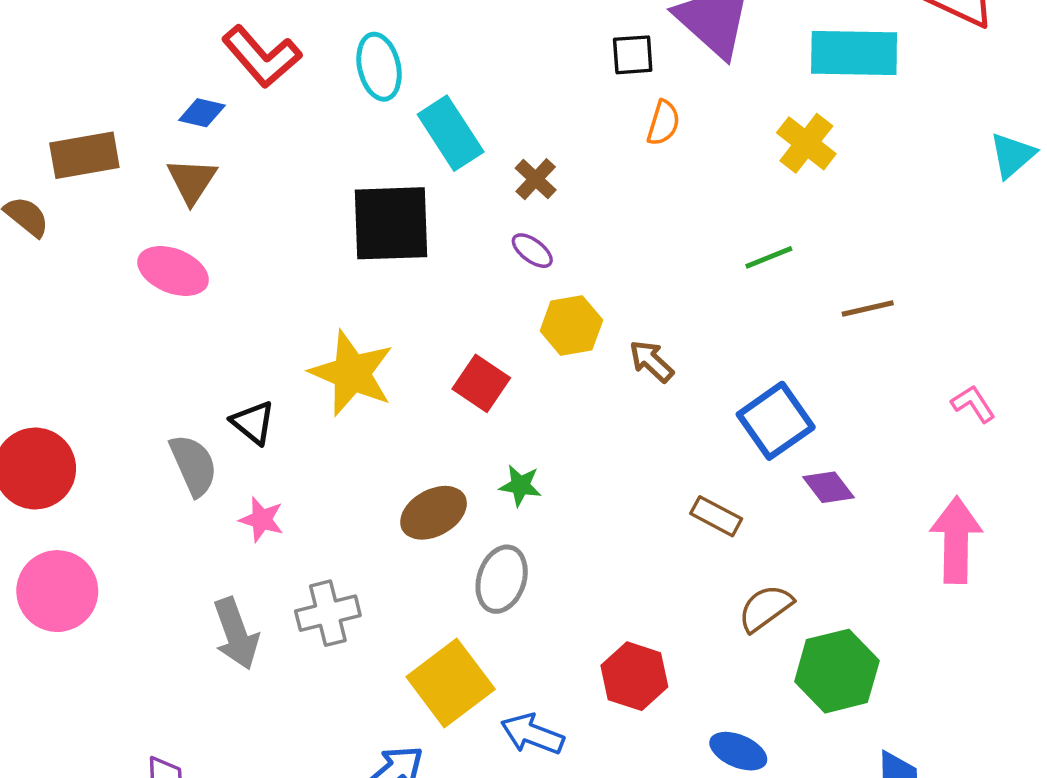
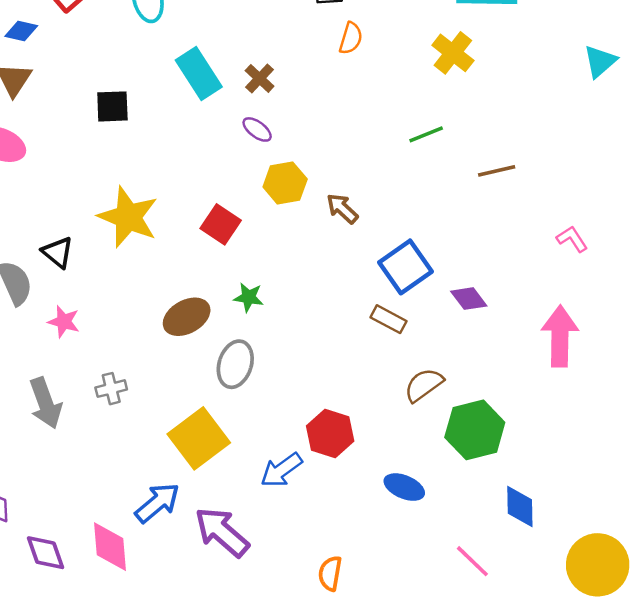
cyan rectangle: (451, 133) -> (199, 74), moved
black square: (391, 223) -> (112, 106), moved, size x0.6
blue square: (776, 421) -> (405, 267), moved
gray cross: (328, 613) -> (111, 389), size x0.7
blue arrow: (532, 734) -> (281, 470), moved, turned -57

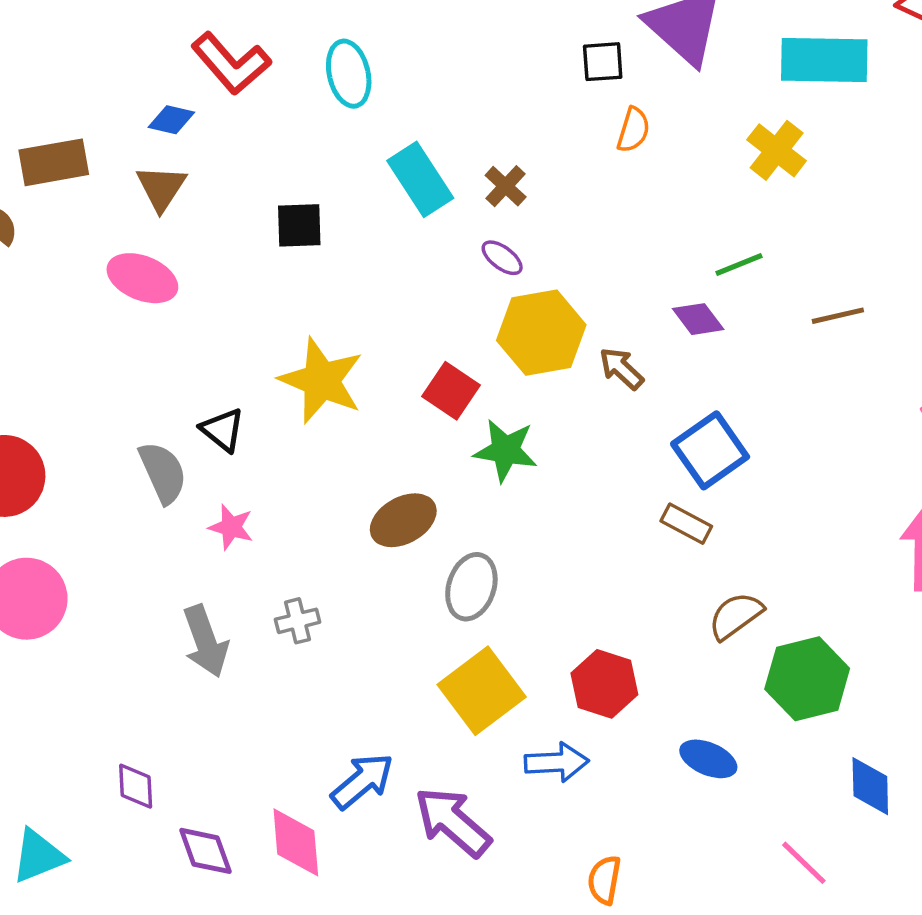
yellow hexagon: (285, 183) -> (541, 333), size x1.4
green star: (249, 297) -> (506, 450), moved, size x1.5
purple diamond: (469, 299) -> (698, 319), moved
yellow square: (199, 438) -> (482, 691), moved
blue arrow: (281, 470) -> (557, 762), moved, turned -147

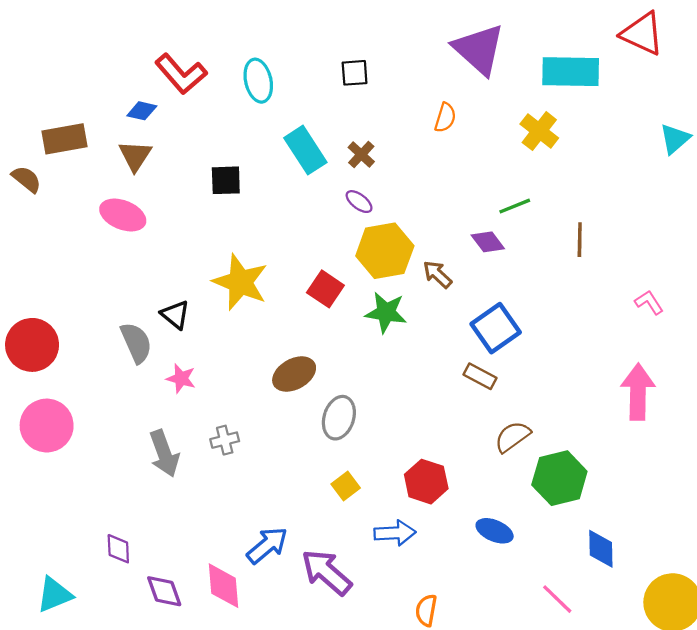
black square: (603, 62) -> (355, 73), moved
brown line: (838, 316) -> (580, 240), turned -76
green star: (506, 450) -> (386, 312), moved
yellow square: (482, 691) -> (346, 486), size x0.5

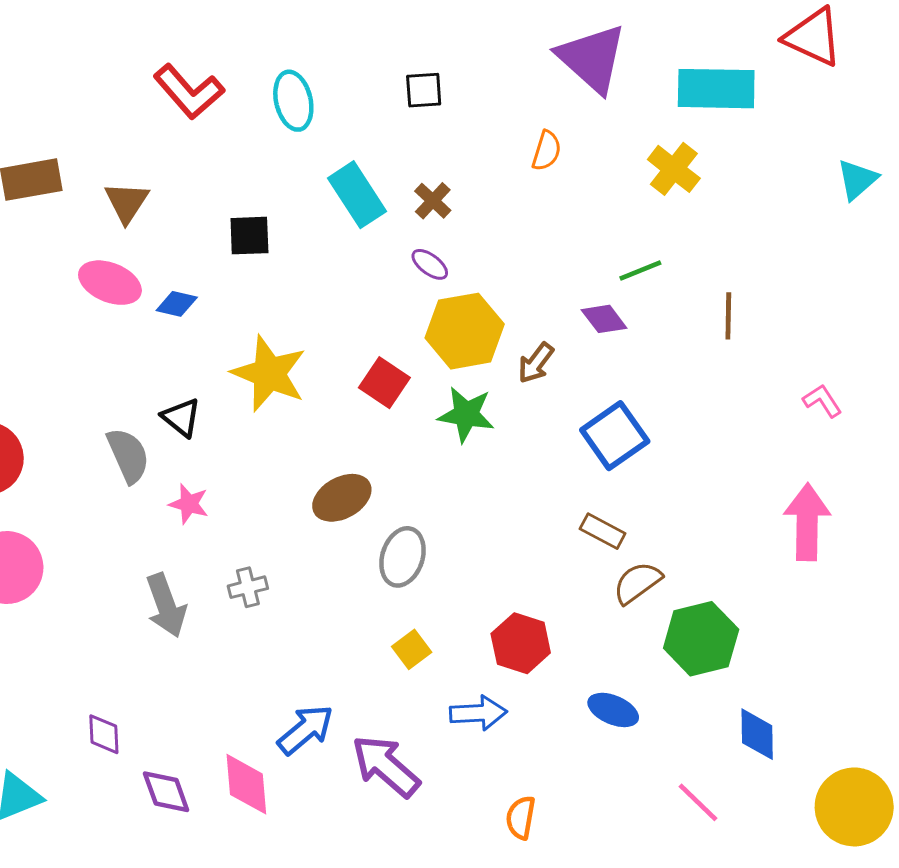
blue diamond: (142, 111) -> (177, 304), moved
brown arrow: (437, 274) -> (536, 363), turned -96
brown rectangle: (480, 376) -> (603, 531), moved

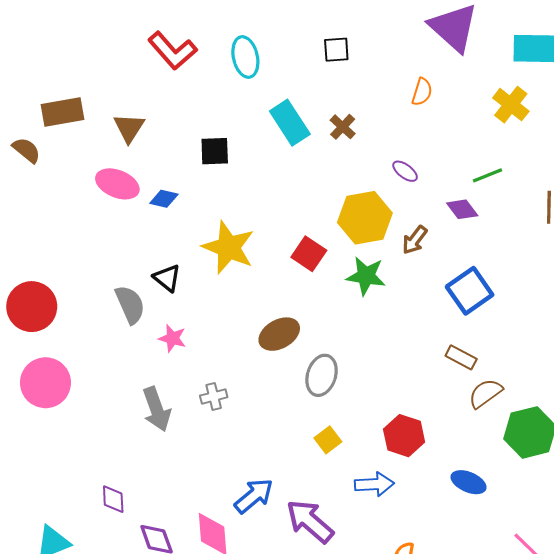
purple ellipse: (430, 264) -> (405, 171), moved

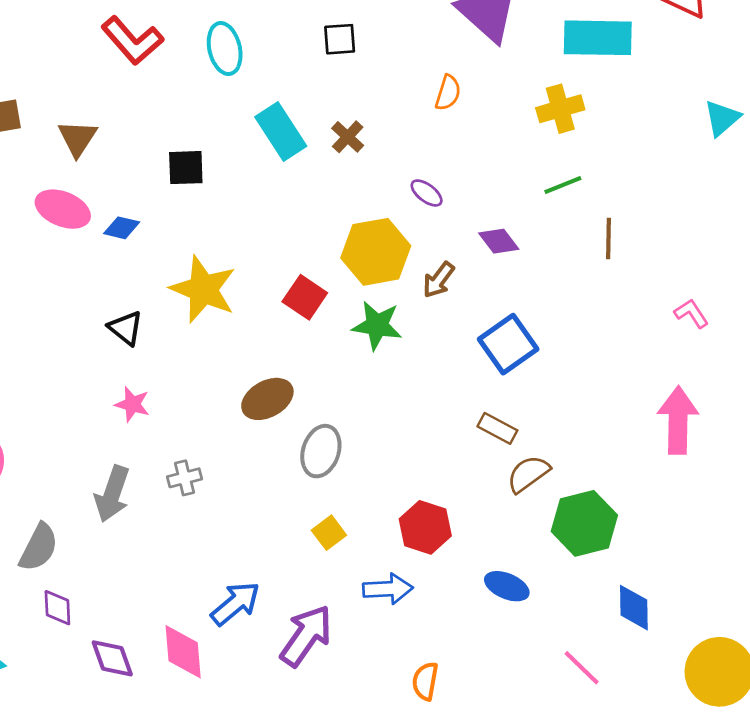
yellow cross: (511, 105) -> (560, 109), turned 36
green line: (488, 175) -> (563, 185), moved
gray semicircle: (130, 304) -> (39, 547), moved, turned 51
gray arrow: (157, 409) -> (112, 494), turned 39
purple arrow: (310, 521) -> (306, 636), turned 84

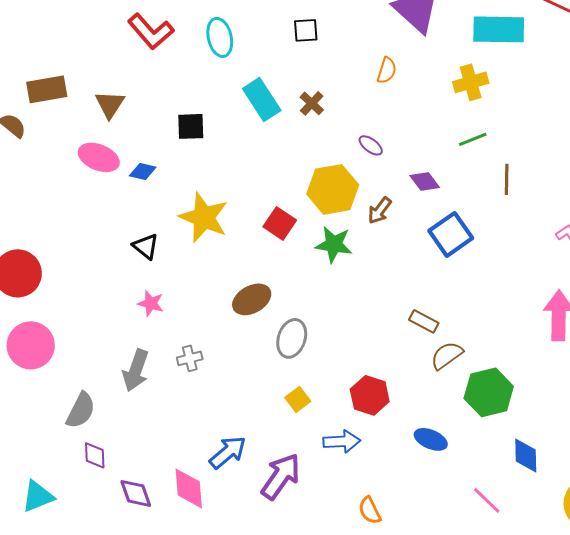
blue square: (508, 344) -> (451, 234), moved
orange semicircle: (425, 681) -> (370, 510), turned -36

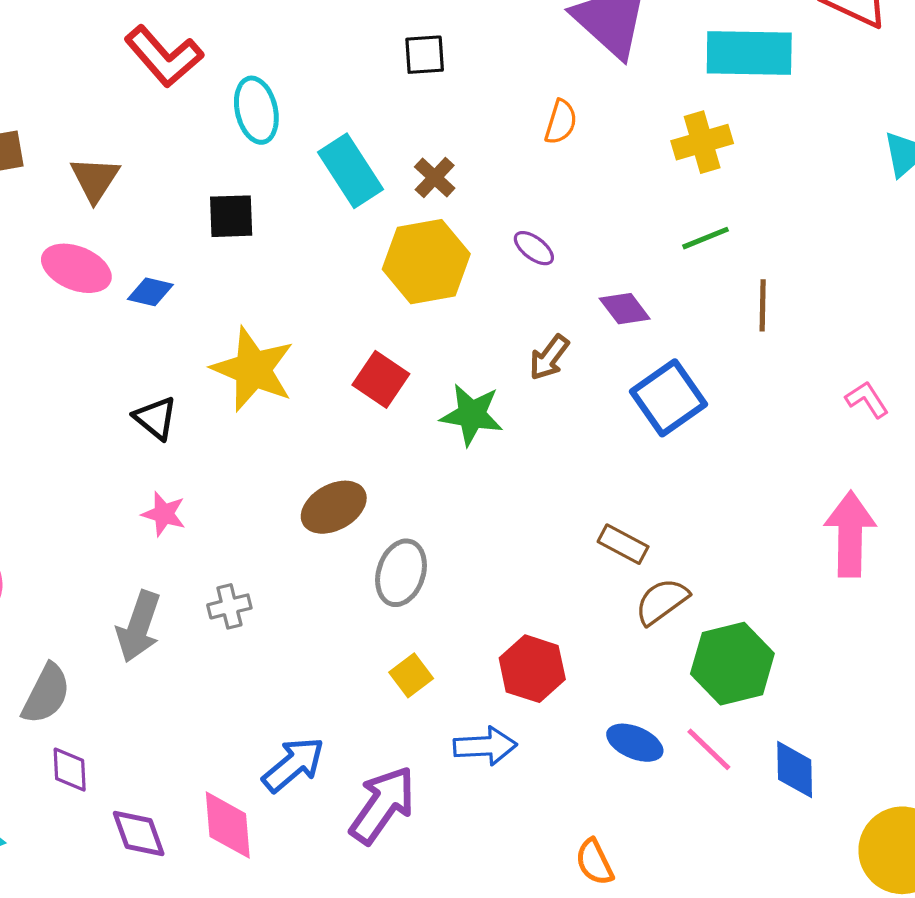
cyan ellipse: (220, 37) -> (256, 110), moved
yellow hexagon: (333, 189) -> (426, 262), moved
pink line: (487, 500) -> (709, 749), moved
orange semicircle: (370, 510) -> (594, 862), moved

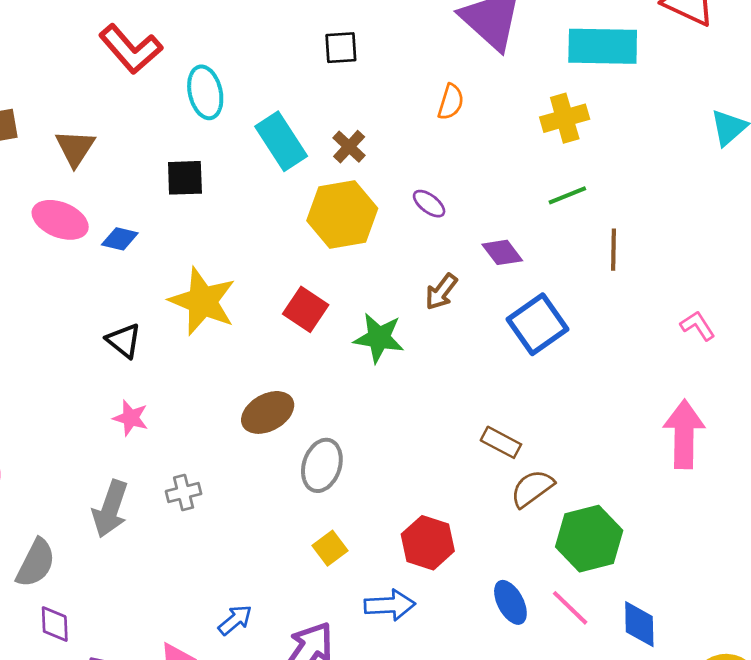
blue ellipse: (635, 743) -> (510, 602), turned 39
blue arrow: (293, 765) -> (235, 620), size x0.7

